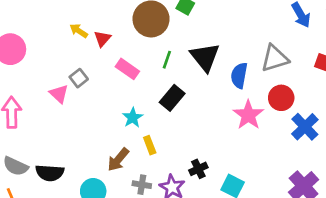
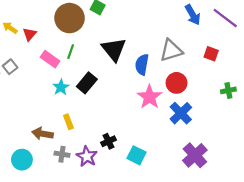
green line: (167, 60) -> (71, 52), moved
cyan star: (133, 118) -> (61, 87), moved
blue cross: (305, 127) -> (181, 113), moved
brown arrow: (118, 160) -> (42, 134), turned 60

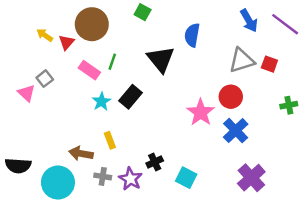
brown circle: (70, 18) -> (92, 24), moved
gray triangle: (171, 50) -> (242, 60), moved
blue semicircle: (142, 65) -> (192, 35), moved
cyan circle: (22, 160) -> (58, 183), size x1.4

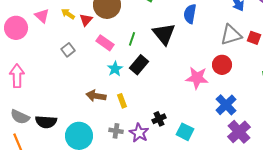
green line: (112, 62) -> (132, 39), moved
pink triangle: (27, 93) -> (42, 16), moved
pink star: (201, 112) -> (197, 78), turned -30
blue cross: (236, 131) -> (226, 105), moved
brown arrow: (81, 153) -> (96, 96), moved

